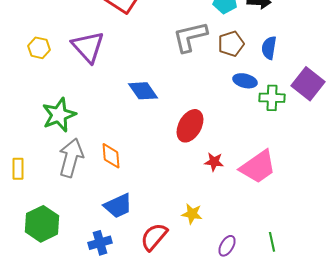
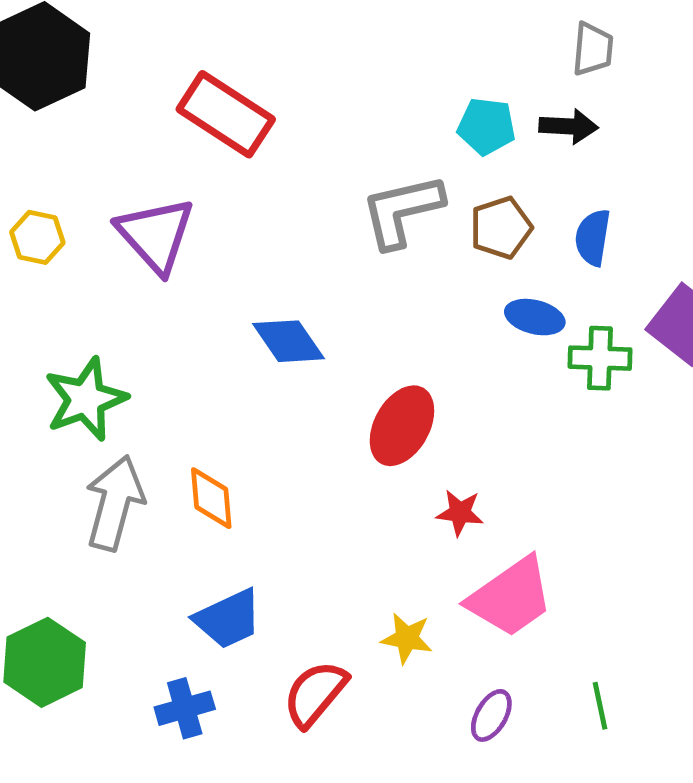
pink trapezoid: (258, 167) -> (511, 597), moved

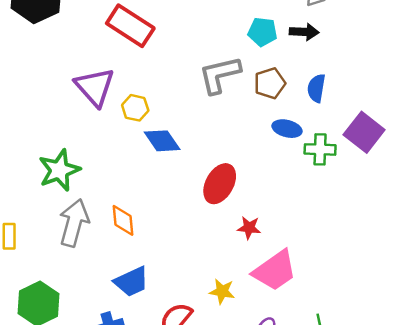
yellow hexagon: (37, 237) -> (135, 108), moved

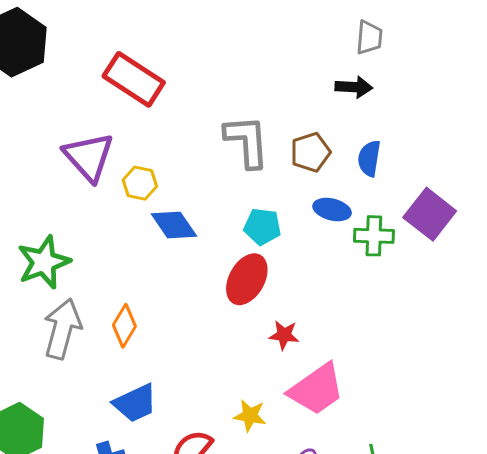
cyan pentagon: (262, 32) -> (262, 227), moved
gray L-shape: (220, 75) -> (247, 141), turned 99
orange diamond: (123, 220) -> (124, 326), turned 36

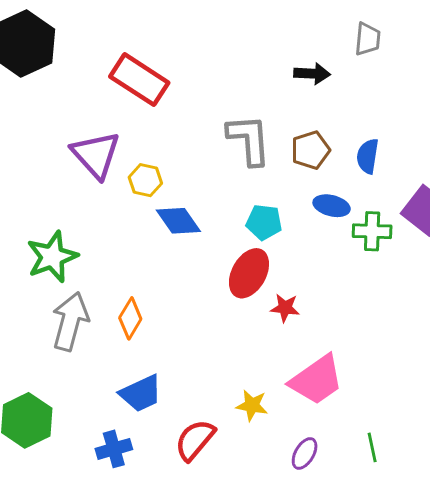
black arrow: (354, 87) -> (312, 74), moved
red star: (284, 335) -> (285, 308), moved

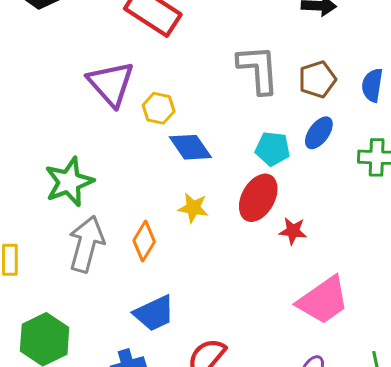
blue ellipse: (332, 206) -> (319, 133), moved, turned -68
yellow star: (252, 405) -> (193, 208), moved

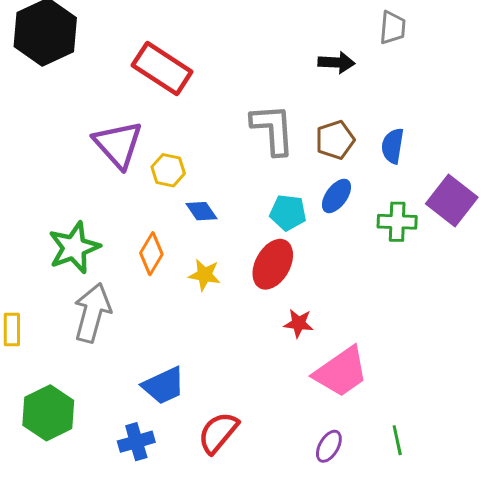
blue diamond: (190, 147) -> (201, 211), size x0.7
red star: (293, 231) -> (299, 323), moved
orange diamond: (144, 241) -> (151, 254), moved

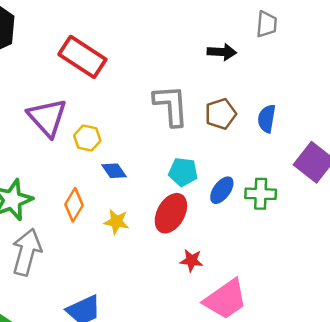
blue ellipse: (336, 196) -> (222, 190), moved
green cross: (397, 222) -> (261, 194), moved

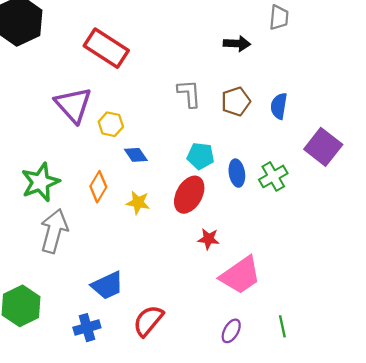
gray L-shape: (171, 105) -> (189, 94), size x0.7
blue ellipse: (222, 190) -> (237, 173), turned -45
green cross: (261, 194) -> (273, 176), turned -32

